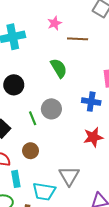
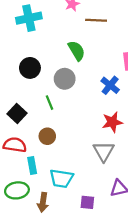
blue cross: (91, 102) -> (110, 85), turned 30
gray circle: (51, 109) -> (65, 79), moved
gray triangle: (69, 176) -> (104, 151), moved

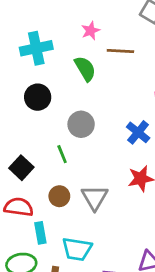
green semicircle: (77, 51) -> (85, 69), moved
black circle: (30, 68) -> (38, 97), moved
gray triangle: (104, 151) -> (95, 198), moved

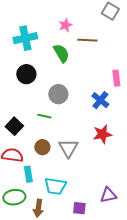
green line: (62, 154) -> (44, 116), turned -56

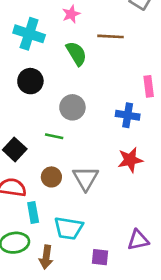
pink star: (65, 25) -> (71, 14), moved
cyan cross: (25, 38) -> (29, 34), turned 30
blue cross: (100, 100) -> (128, 115), turned -30

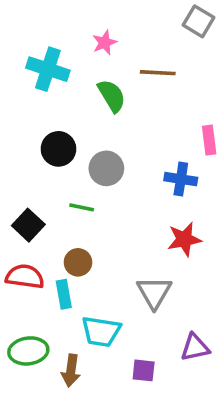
black circle: (30, 81) -> (58, 149), moved
gray triangle: (86, 178) -> (154, 292), moved
cyan rectangle: (33, 212) -> (64, 294), moved

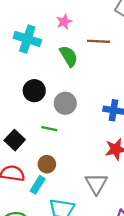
cyan rectangle: (64, 294) -> (38, 185), turned 42

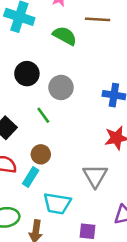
green semicircle: (69, 56) -> (65, 36), turned -30
green line: (49, 129) -> (43, 115), turned 42

